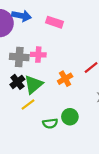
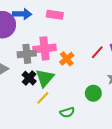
pink cross: (38, 55) -> (45, 48), size x1.5
orange cross: (65, 79) -> (67, 59), moved
green circle: (70, 117) -> (93, 93), moved

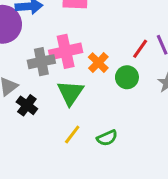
black cross: (29, 78) -> (27, 105), moved
green circle: (93, 93) -> (127, 77), moved
yellow line: (43, 98) -> (72, 134), moved

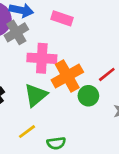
gray cross: (41, 62) -> (16, 32), moved, turned -35
orange cross: (98, 63) -> (67, 76), size x1.6

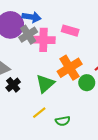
pink rectangle: (62, 18) -> (70, 31), moved
pink cross: (42, 58) -> (43, 40), moved

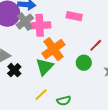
pink rectangle: (70, 31) -> (74, 16), moved
orange cross: (70, 68) -> (53, 49), moved

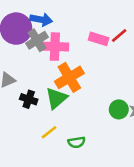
red line: (96, 45) -> (119, 36), moved
green circle: (84, 63) -> (119, 109), moved
black cross: (14, 70) -> (29, 99), moved, turned -32

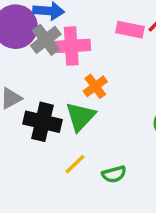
orange cross: (69, 77) -> (95, 86), size x0.6
black cross: (29, 99) -> (43, 122), size x1.5

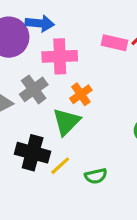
gray cross: (46, 40) -> (34, 89), moved
black cross: (43, 122) -> (33, 153), moved

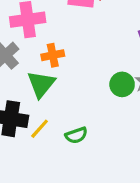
orange cross: (81, 94) -> (53, 55), turned 30

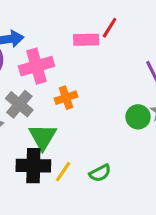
green triangle: (41, 84) -> (43, 137), moved

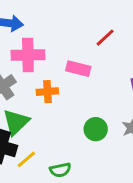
pink rectangle: (86, 40) -> (78, 69), moved
green circle: (138, 117) -> (96, 129), moved

